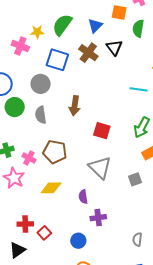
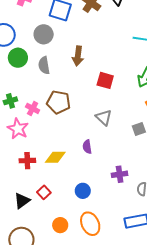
gray triangle: (100, 168) -> (104, 117), size x0.7
yellow diamond: (51, 188) -> (55, 157), moved
purple cross: (98, 218) -> (120, 174), moved
red cross: (25, 224) -> (27, 161), moved
red square: (44, 233) -> (44, 192), moved

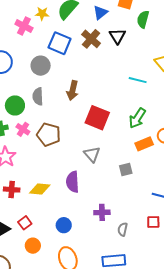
green circle: (18, 58) -> (15, 105), moved
red square: (105, 80) -> (97, 118), size x1.4
pink cross: (33, 108) -> (23, 129), moved
purple semicircle: (87, 147) -> (73, 182), size x1.5
orange circle: (60, 225) -> (33, 246), moved

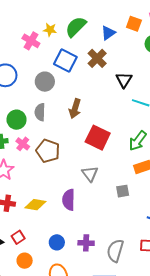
black triangle: (117, 36) -> (124, 80), moved
purple cross: (102, 212) -> (86, 243), moved
gray semicircle: (123, 229) -> (115, 251), size x1.6

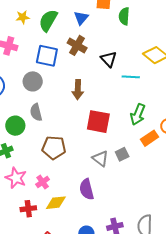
yellow star: (50, 30) -> (23, 17), moved
brown arrow: (75, 109) -> (78, 90), moved
pink cross: (23, 144) -> (43, 182), moved, turned 32
gray square: (123, 191) -> (122, 154), moved

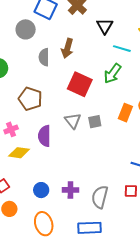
gray semicircle: (36, 112) -> (44, 57), moved
green arrow: (138, 114) -> (112, 74), moved
orange rectangle: (149, 138) -> (125, 113), turned -48
purple semicircle: (87, 189) -> (44, 136), moved

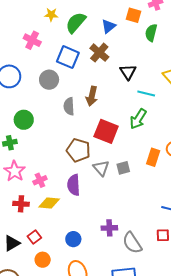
brown pentagon: (30, 99) -> (78, 150), moved
purple cross: (70, 190) -> (109, 228), moved
gray semicircle: (100, 197) -> (132, 243), turned -45

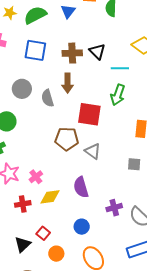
green semicircle: (76, 23) -> (35, 15), turned 35
brown cross: (99, 53) -> (72, 53), moved, turned -30
gray circle: (49, 80) -> (22, 89), moved
gray square: (123, 168) -> (134, 164), moved, turned 32
purple semicircle: (74, 185) -> (81, 187), moved

